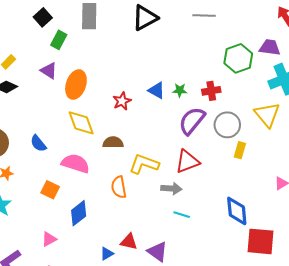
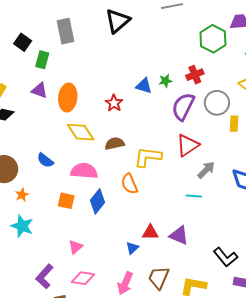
gray arrow: (171, 189) -> (206, 170), moved, turned -36
blue diamond: (79, 213) -> (98, 201), moved

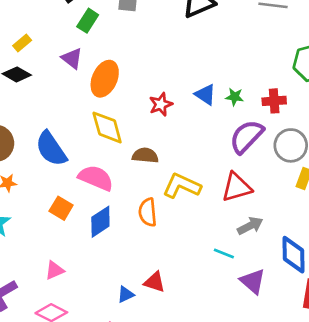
blue semicircle: (45, 160) -> (51, 149), size x1.6
purple triangle: (179, 235) -> (253, 281), moved

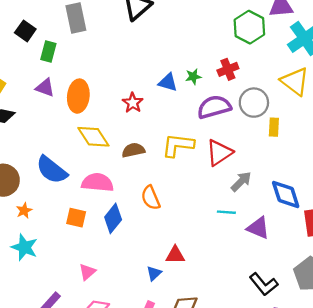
purple semicircle: (247, 137) -> (214, 107), turned 48
yellow L-shape: (182, 186) -> (178, 145), moved

